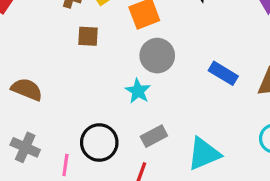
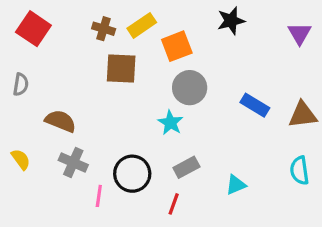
brown square: (88, 36) -> (121, 69), size x1.5
gray cross: (25, 147) -> (73, 163), moved
cyan triangle: (204, 154) -> (236, 185), size x0.6

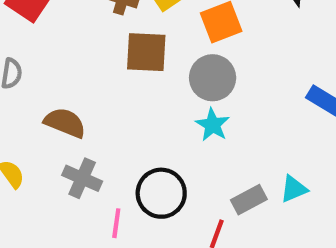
gray circle: (190, 88) -> (213, 78), moved
gray rectangle: (186, 167) -> (249, 200), moved
cyan triangle: (236, 185) -> (294, 189), moved

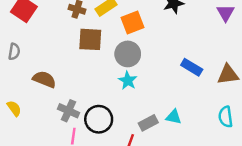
gray cross: (82, 178) -> (68, 111), moved
cyan triangle: (294, 189) -> (174, 117), turned 35

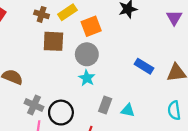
gray rectangle: (148, 123) -> (105, 105), moved, turned -42

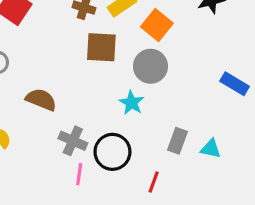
orange square: (91, 26) -> (157, 25), turned -30
cyan star: (87, 78) -> (131, 103), moved

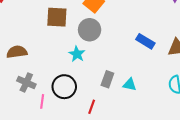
brown semicircle: (41, 100) -> (17, 52), turned -30
gray cross: (73, 141) -> (26, 82), moved

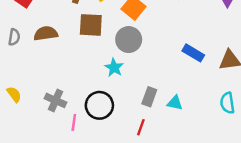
brown semicircle: (17, 52) -> (46, 33), moved
red line: (92, 107) -> (141, 127), moved

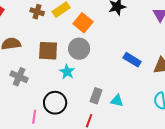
brown square: (91, 25) -> (48, 51), moved
gray cross: (56, 100) -> (19, 77), moved

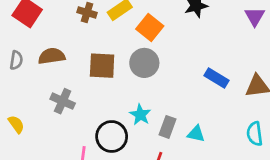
cyan star: (67, 72) -> (140, 115), moved

